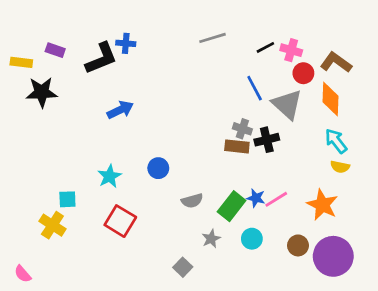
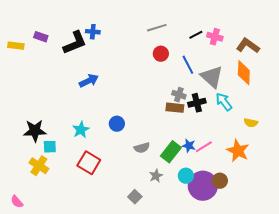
red circle: (303, 73) -> (161, 54), moved
black star: (42, 92) -> (35, 131), moved
cyan arrow: (336, 141) -> (224, 102), moved
purple circle: (333, 256) -> (203, 186), moved

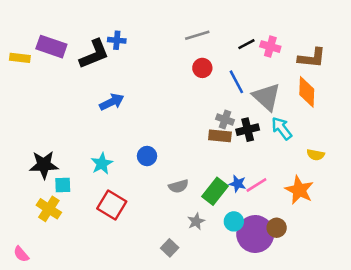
purple rectangle: (41, 37) -> (51, 47), size x1.6
brown L-shape: (248, 46) -> (312, 58), turned 150

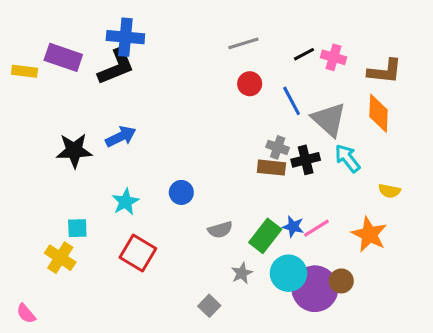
blue cross: (117, 40) -> (125, 37), moved, size x1.6
blue arrow: (112, 102) -> (121, 137), moved
black star: (44, 165) -> (74, 151), moved
cyan circle: (234, 221) -> (288, 273), size x1.5

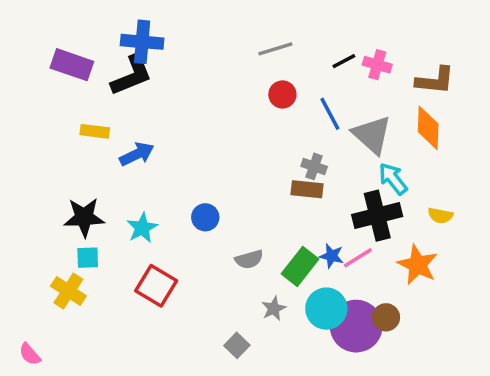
yellow rectangle: (24, 71) -> (95, 131), moved
black star: (74, 151) -> (84, 217), moved
black cross: (306, 160) -> (377, 216), moved, size x1.5

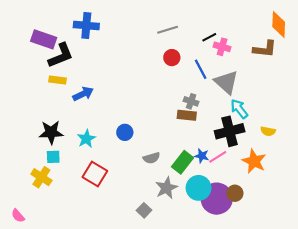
pink cross: (377, 65) -> (222, 47), moved
black L-shape: (132, 75) -> (61, 55), moved
orange diamond: (428, 128) -> (279, 24), moved
gray star: (274, 309) -> (166, 188), size x1.5

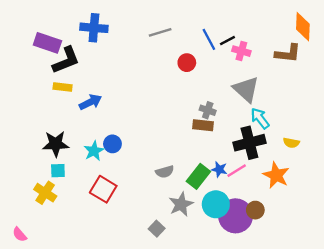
gray line: (168, 30) -> (160, 32), moved
blue line: (201, 69) -> (209, 39), moved
blue circle: (125, 132) -> (112, 144), moved

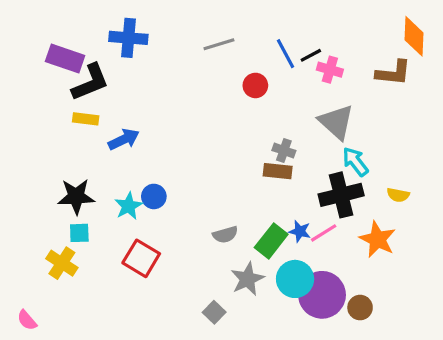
brown circle: (255, 210) -> (360, 308), moved

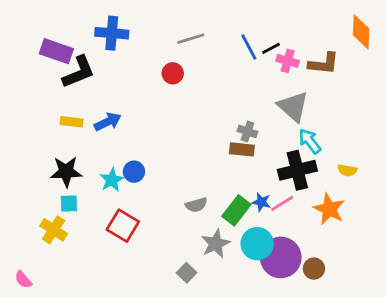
brown L-shape: (393, 73) -> (324, 64), moved
red circle: (255, 85) -> (173, 73), moved
yellow rectangle: (86, 119) -> (72, 122), moved

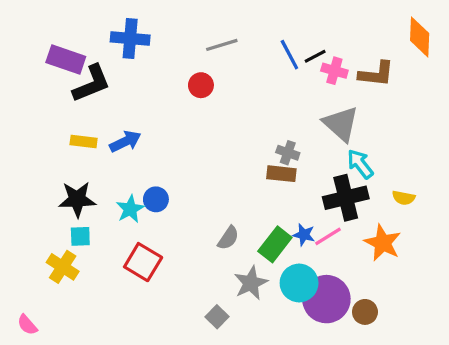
gray semicircle: (196, 205) -> (228, 238), turned -40

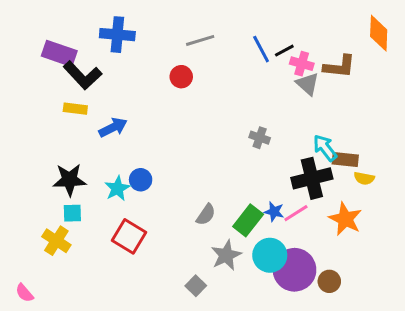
black L-shape: (92, 84) -> (83, 75), turned 69
gray triangle: (341, 124) -> (308, 84), moved, size x0.7
yellow rectangle: (84, 141) -> (75, 109), moved
brown rectangle: (281, 174) -> (345, 159), moved

